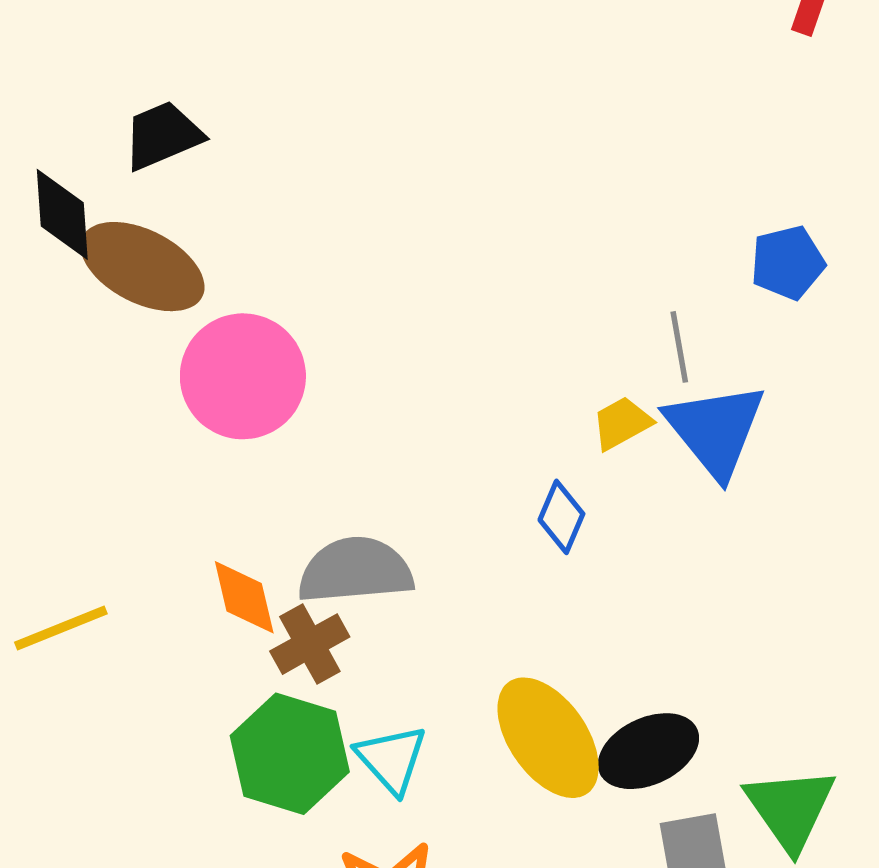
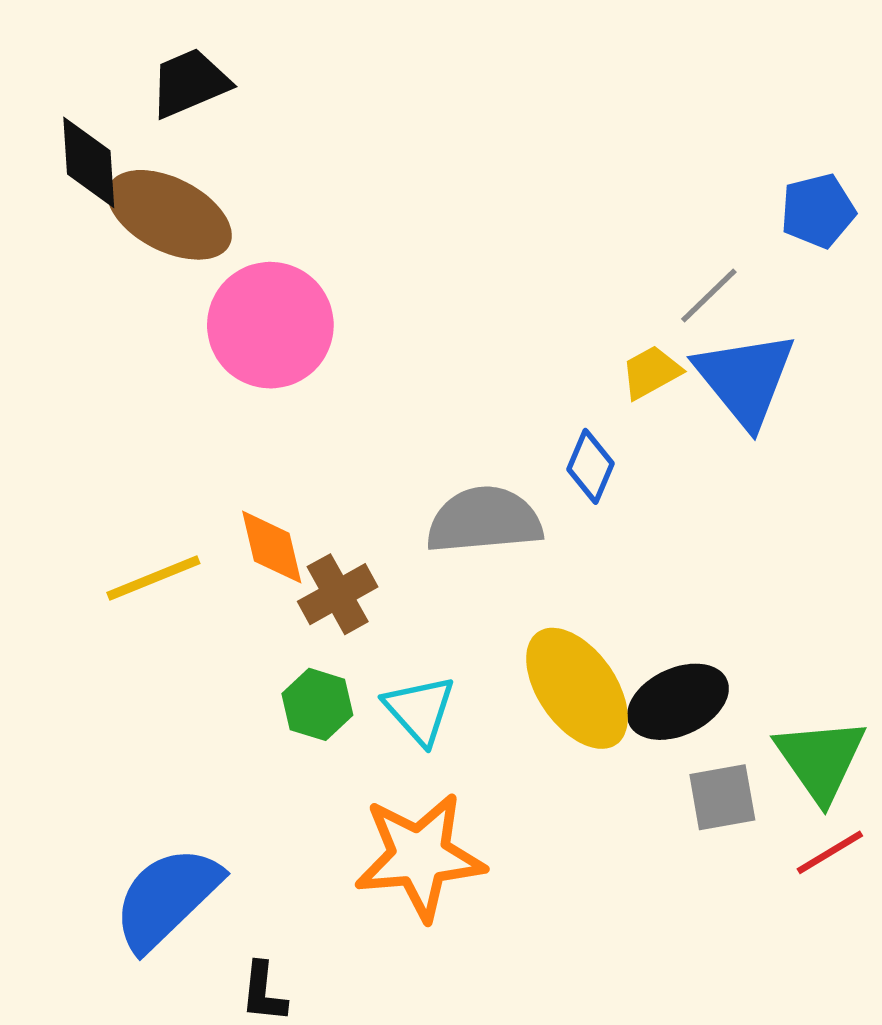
gray line: (679, 347) -> (709, 296), turned 56
gray semicircle: (355, 570) -> (484, 520), moved
yellow line: (61, 628) -> (153, 578), moved
green hexagon: (290, 754) -> (317, 704), size x0.6

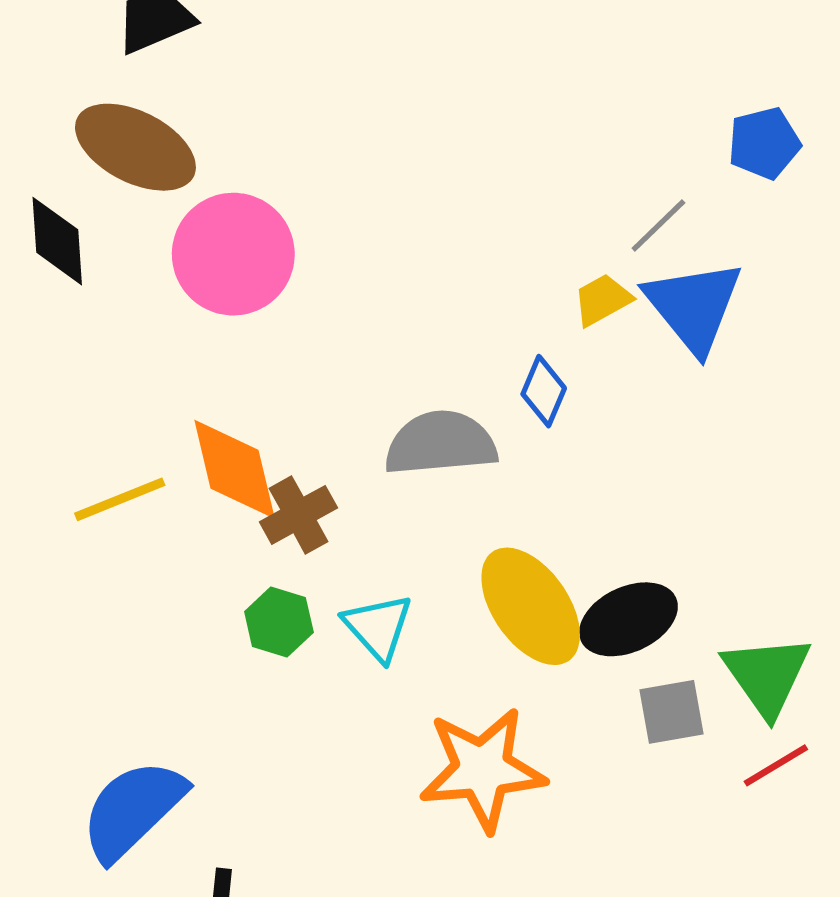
black diamond: (89, 162) -> (57, 241), moved
orange diamond: (272, 547) -> (235, 469), size x1.4
orange star: (420, 856) -> (482, 769), moved

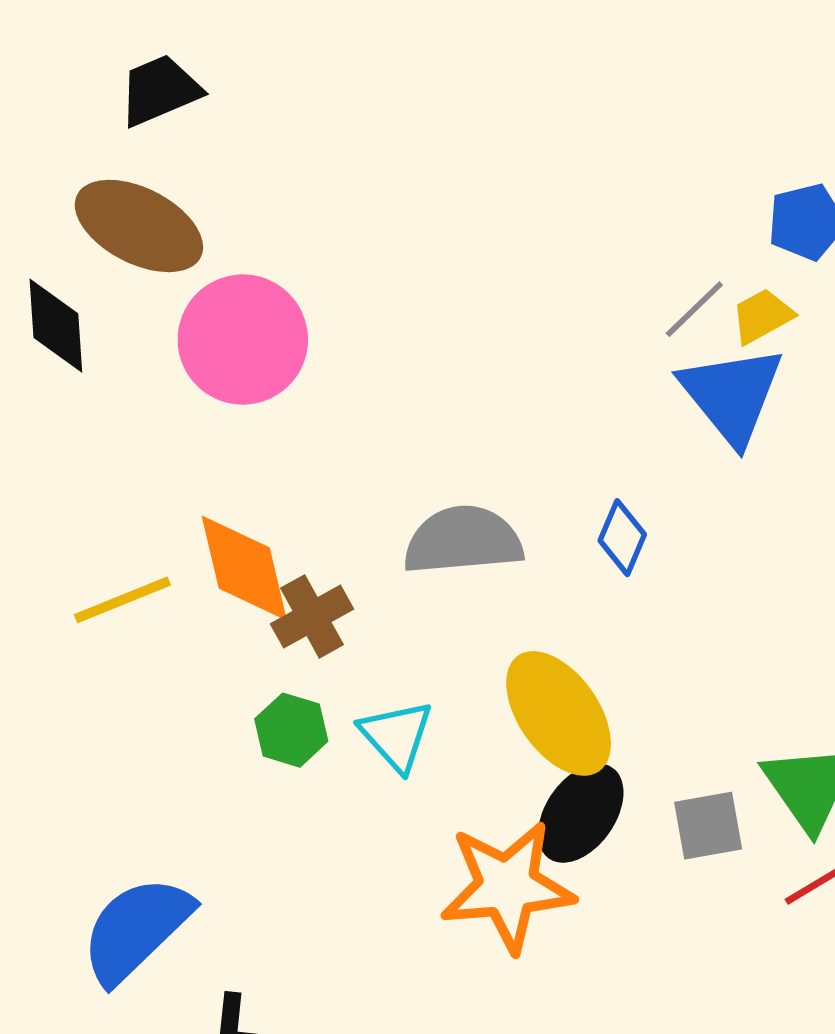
yellow trapezoid: (602, 300) -> (762, 316), moved
blue diamond: (544, 391) -> (622, 538), moved
black ellipse: (628, 619) -> (581, 813), moved, turned -30

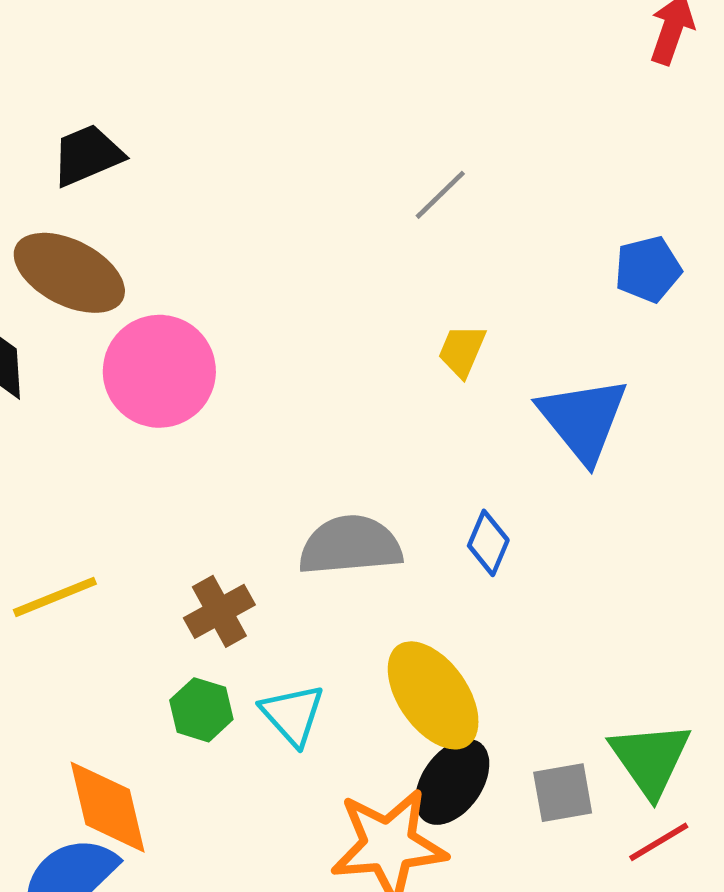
gray line: (694, 309) -> (440, 195), moved
yellow trapezoid: (762, 316) -> (462, 351), moved, turned -38
orange diamond: (244, 568) -> (108, 807), moved

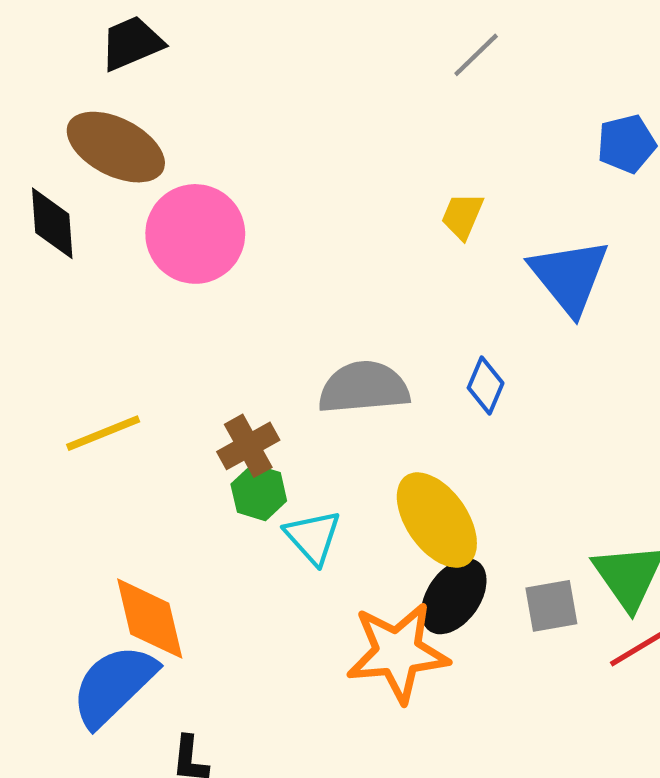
gray line: (440, 195) -> (476, 55), moved
green hexagon: (201, 710) -> (259, 492), moved

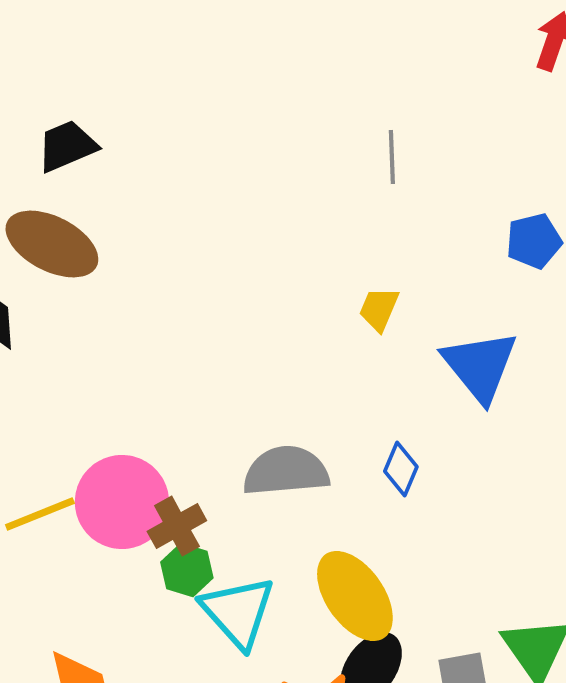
gray line: (476, 55) -> (392, 157), turned -48
pink circle: (195, 234) -> (122, 502), moved
cyan triangle: (313, 537) -> (238, 612), size x1.4

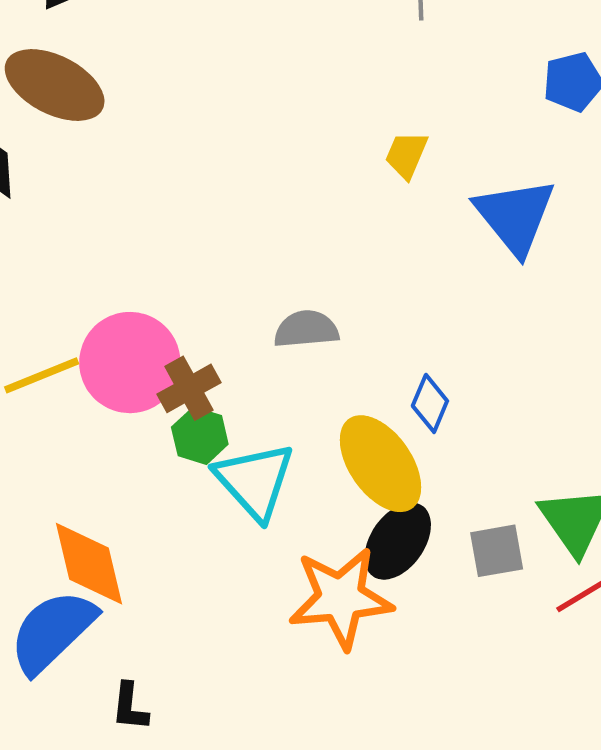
blue diamond: (401, 469) -> (430, 403), moved
gray semicircle: (286, 471) -> (306, 329), size x0.7

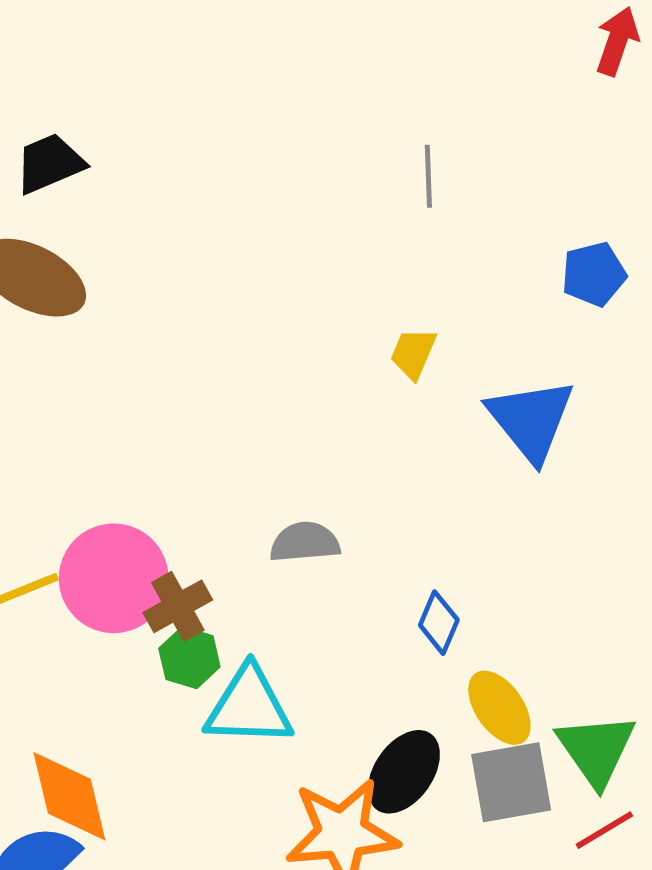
yellow ellipse: (380, 464) -> (499, 708), moved, size x0.7
cyan triangle: (255, 481) -> (249, 707), turned -46
gray square: (497, 551) -> (511, 782), size x1.4

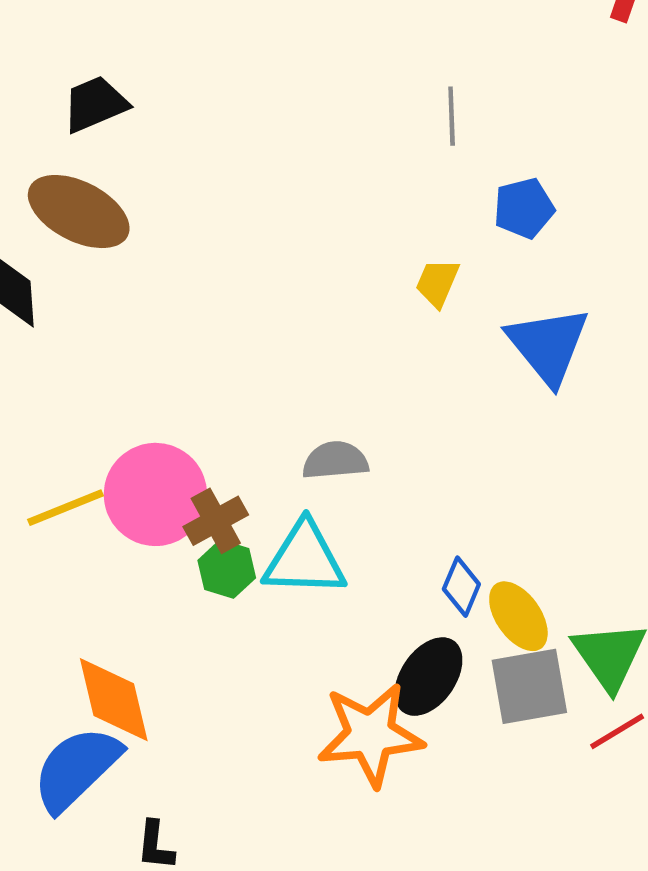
blue pentagon: (594, 274) -> (524, 208), moved
blue diamond: (439, 623) -> (461, 587), moved
cyan triangle: (249, 707) -> (305, 559), moved

